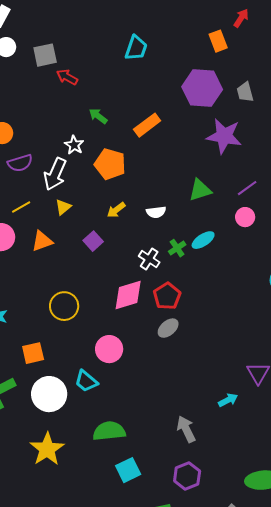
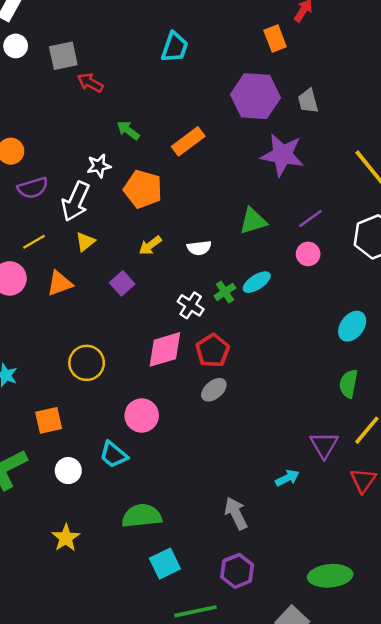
white star: (74, 145) -> (99, 166), turned 30
white circle: (49, 394) -> (68, 471), size x0.6
yellow star: (47, 449) -> (66, 538), size x0.7

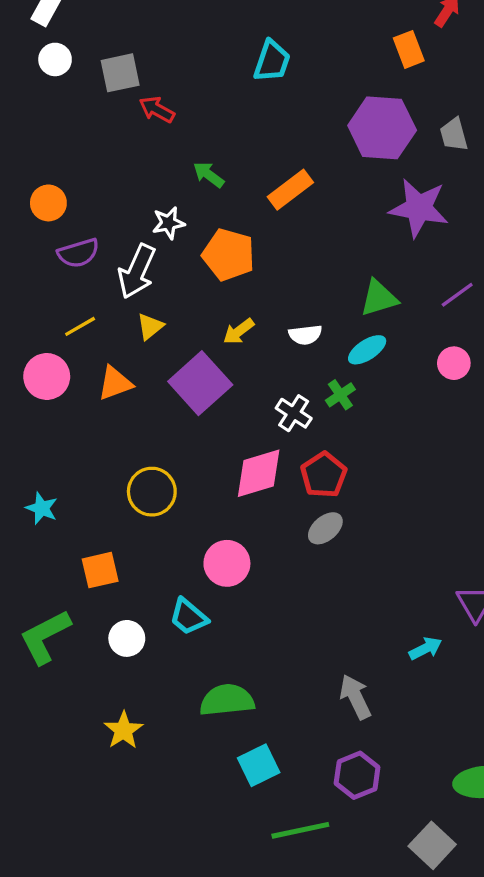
pink circle: (308, 254) -> (454, 363), moved
cyan ellipse: (257, 282) -> (367, 350), moved
purple square: (122, 283) -> (200, 383), size x1.8

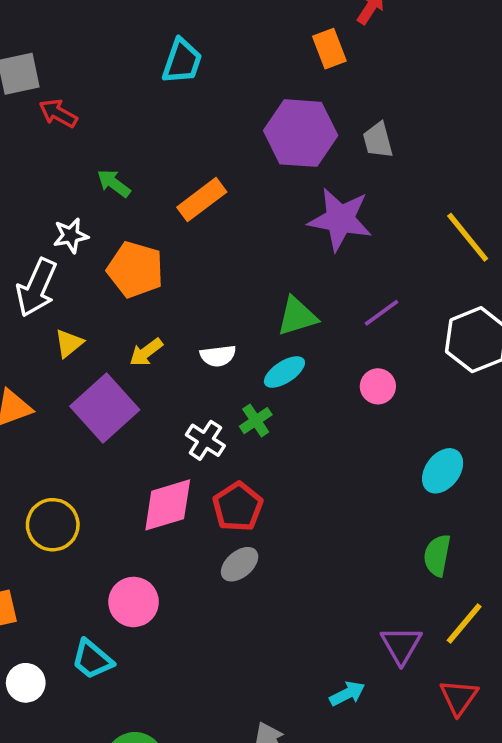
yellow triangle: (150, 326) -> (69, 343), moved

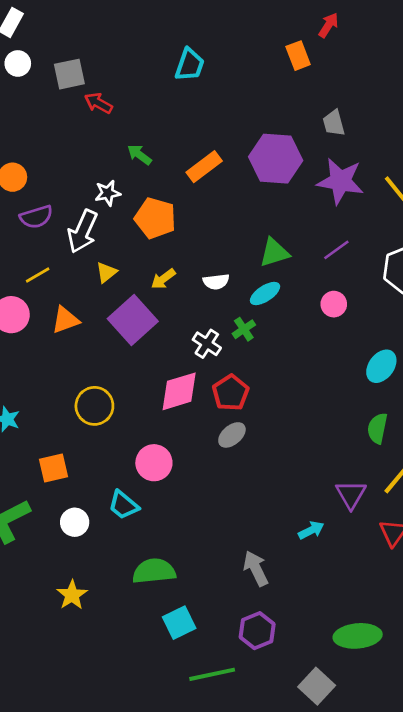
purple hexagon: (301, 133) -> (276, 159), moved
purple star: (340, 219) -> (340, 181), moved

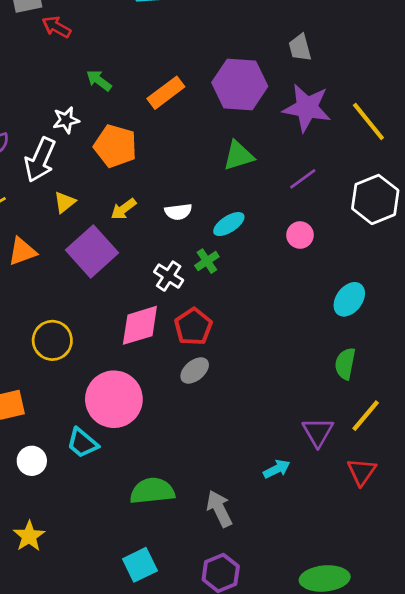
green triangle: (274, 253) -> (238, 156), moved
pink circle: (154, 463) -> (114, 399), size x1.5
green semicircle: (154, 571) -> (152, 491), moved

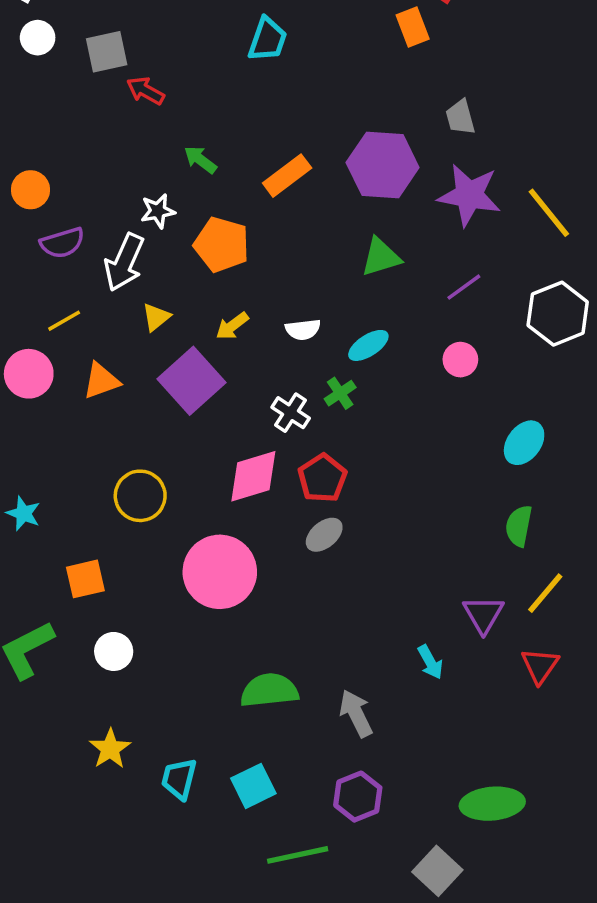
cyan trapezoid: (82, 443) -> (179, 779), moved, turned 64
cyan arrow: (277, 469) -> (430, 662), turned 88

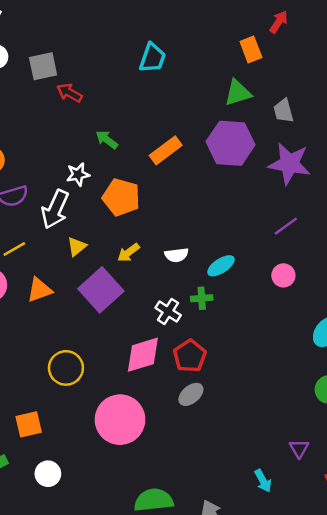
green triangle: (381, 257) -> (238, 93), moved
green cross: (340, 393) -> (202, 298), turned 30
purple triangle: (483, 614) -> (299, 448), size x0.7

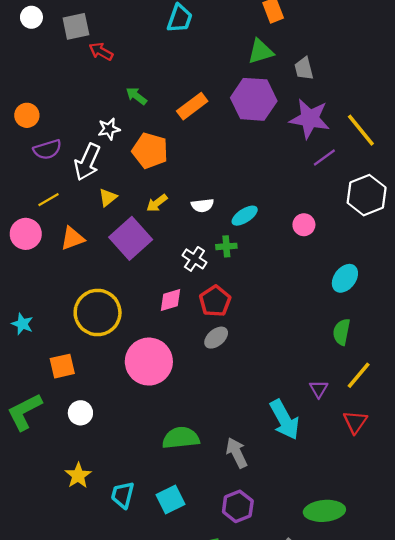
purple line: (286, 226) -> (324, 157), moved
pink diamond: (143, 355) -> (171, 300), size x0.7
yellow circle: (66, 368) -> (98, 313), size x1.4
cyan arrow: (263, 481) -> (285, 420), size x1.8

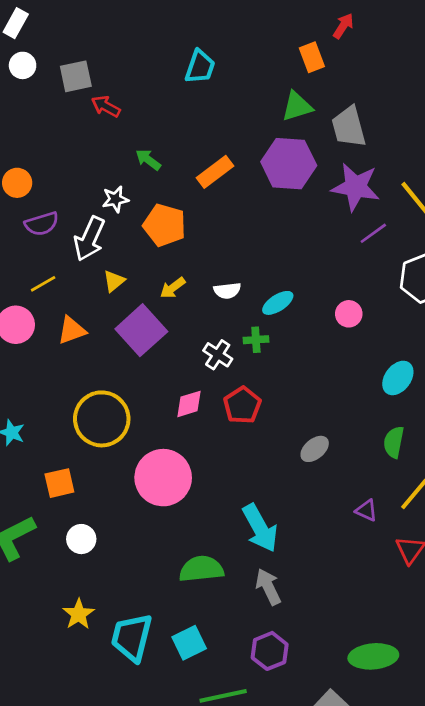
gray trapezoid: (304, 69) -> (349, 127), size x1.5
gray ellipse: (216, 338) -> (315, 449), moved
purple triangle: (319, 389) -> (366, 510), turned -36
cyan arrow: (285, 420) -> (260, 528), moved
cyan trapezoid: (123, 495) -> (132, 637), size x1.5

